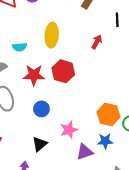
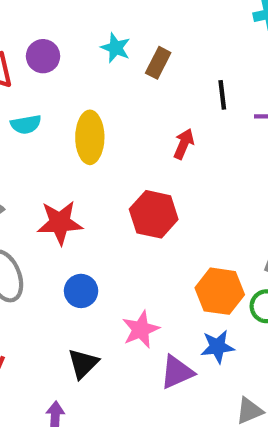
cyan semicircle: (20, 47) -> (26, 124), moved
red hexagon: (63, 71) -> (154, 214), moved

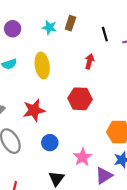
cyan star: (116, 48) -> (49, 27), moved

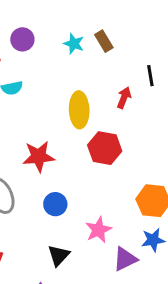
brown rectangle: (70, 23) -> (104, 41), turned -56
black line: (105, 34) -> (150, 76), moved
yellow ellipse: (42, 65) -> (79, 110), moved

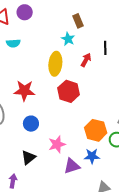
cyan star: (74, 44) -> (68, 39), moved

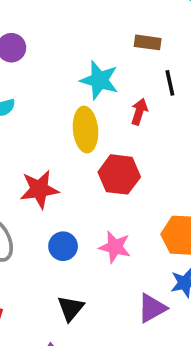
brown rectangle: (78, 21) -> (148, 42), moved, turned -48
cyan star: (68, 39) -> (99, 80), size x1.5
pink star: (57, 144) -> (115, 247), moved, turned -30

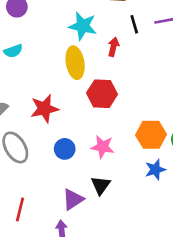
black triangle: (71, 308) -> (101, 185), moved
purple triangle: (152, 308) -> (73, 199), moved

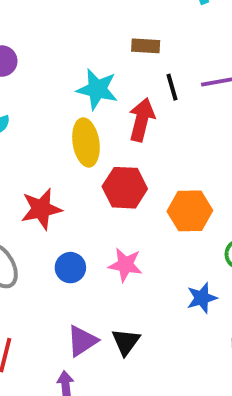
red arrow: (113, 47) -> (142, 120), size x1.5
orange hexagon: (151, 135) -> (190, 211), moved
black triangle: (101, 185) -> (126, 342), moved

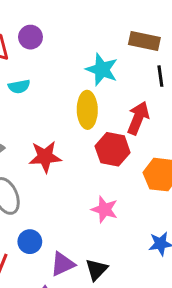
brown rectangle: (146, 46) -> (144, 41), size x1.4
red arrow: (142, 120) -> (138, 118), moved
blue circle: (70, 268) -> (30, 242), moved

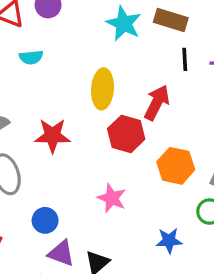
cyan star: (102, 70) -> (124, 23), moved
blue circle: (30, 242) -> (45, 220), moved
purple triangle: (63, 264) -> (61, 253), turned 40

